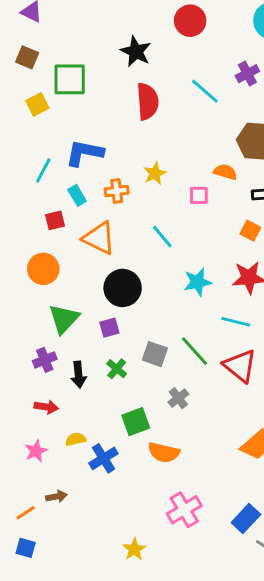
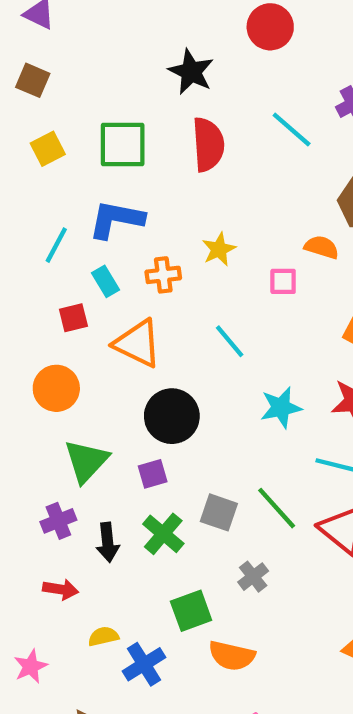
green square: (70, 79) -> (123, 144), moved
green cross: (117, 369) -> (163, 534), size x1.4
pink star: (36, 451) -> (31, 666), moved

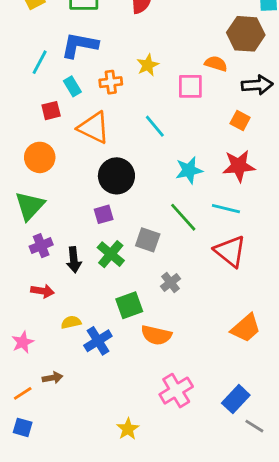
pink square: (283, 281) -> (190, 86), size x1.4
green triangle: (86, 461) -> (30, 206), moved
green line: (277, 508) -> (183, 217), moved

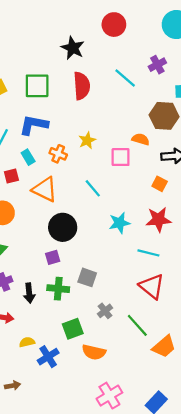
orange cross: (111, 82) -> (58, 154), turned 30
green line: (183, 217) -> (137, 325), moved
green cross: (111, 254) -> (58, 289), turned -35

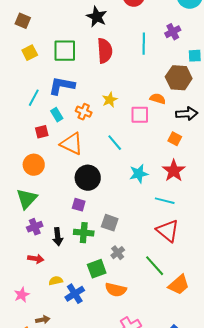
cyan line: (125, 78) -> (144, 44), turned 50
red star: (158, 220) -> (174, 171), turned -30
purple square: (53, 257) -> (79, 205), turned 32
gray cross: (105, 311) -> (118, 253), moved

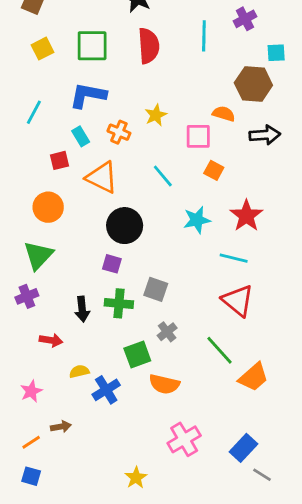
cyan line: (34, 98) -> (34, 112), moved
orange square: (175, 139) -> (214, 170), moved
purple cross: (35, 227) -> (27, 296), moved

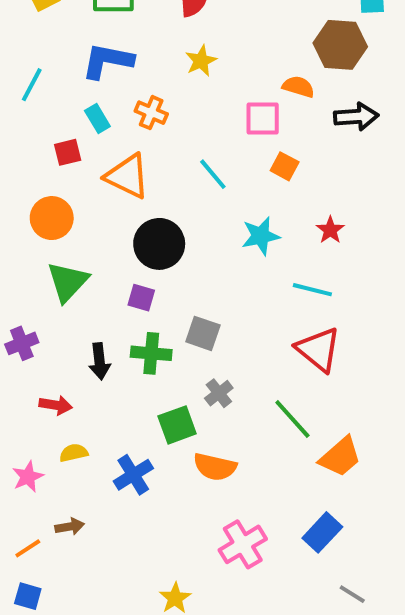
yellow star: (156, 115) -> (201, 61), moved
red star: (246, 216) -> (330, 230), size x0.6
green triangle: (38, 255) -> (68, 282), moved
yellow semicircle: (79, 371) -> (74, 453), moved
blue rectangle: (244, 448) -> (322, 532), moved

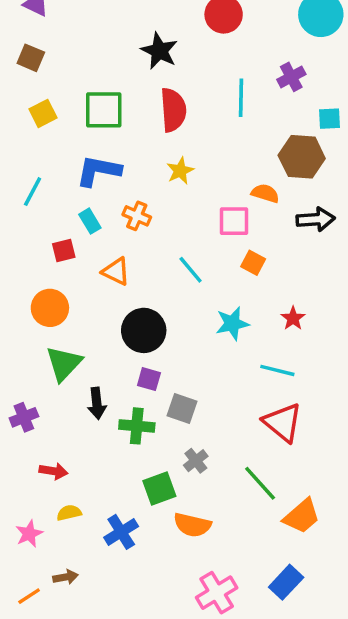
orange triangle: (127, 176) -> (116, 271), size x0.7
purple square: (141, 298) -> (149, 379), moved
black arrow: (99, 361) -> (97, 403), moved

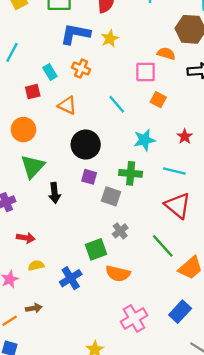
blue L-shape: (99, 171) -> (75, 34), moved
green cross: (137, 426) -> (131, 173), moved

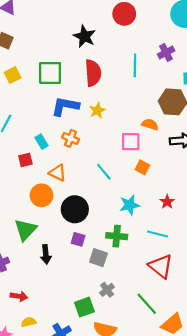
orange circle: (23, 130) -> (42, 195), moved

